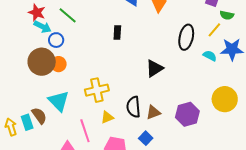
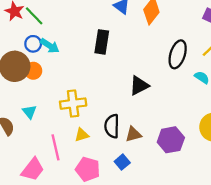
green line: (68, 15) -> (34, 16), moved
cyan arrow: (42, 27) -> (50, 46), moved
black rectangle: (117, 33) -> (102, 42), size x1.5
cyan triangle: (59, 101) -> (29, 112), size x0.6

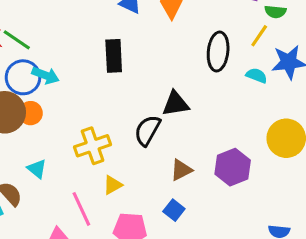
blue circle: (33, 44) -> (23, 77), size x1.5
black triangle: (139, 86) -> (175, 104), turned 30
black semicircle: (112, 126) -> (147, 130), moved, turned 40

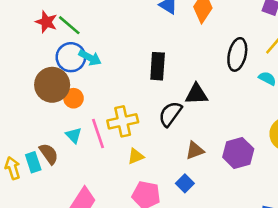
black rectangle: (114, 56) -> (158, 66), moved
orange circle: (31, 113) -> (73, 98), moved
pink line: (81, 209) -> (98, 133), moved

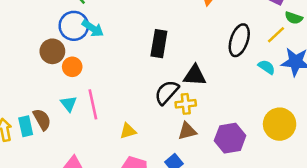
brown circle: (52, 85) -> (52, 51), size x0.7
yellow cross: (123, 121) -> (186, 104), moved, size x0.7

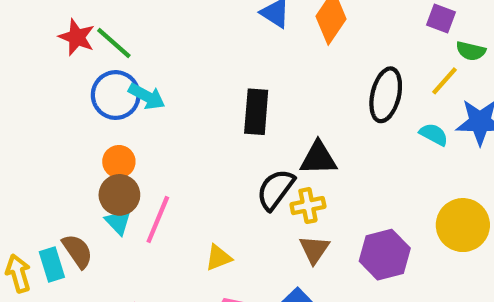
brown circle: (52, 51) -> (119, 195), moved
pink line: (93, 104) -> (158, 219), turned 40
brown triangle: (187, 131) -> (314, 249), turned -36

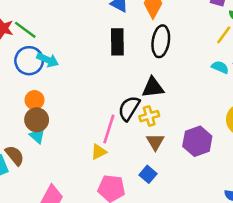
black ellipse: (386, 95) -> (161, 41), moved
black rectangle: (256, 112) -> (117, 42), moved
pink line: (158, 219) -> (109, 129), moved

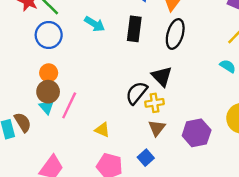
cyan arrow: (48, 60) -> (95, 24), moved
black triangle: (153, 87) -> (162, 76), turned 45
pink line: (109, 129) -> (69, 105), moved
yellow triangle: (99, 152) -> (102, 130), turned 42

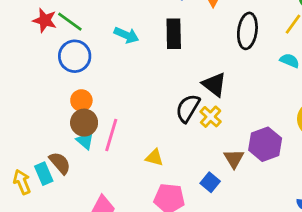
black ellipse: (175, 34) -> (247, 31), moved
yellow cross: (154, 103) -> (211, 117), turned -30
brown triangle: (157, 128) -> (234, 159), moved

